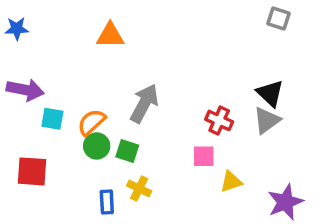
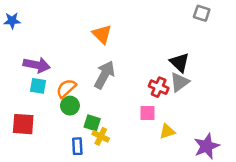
orange triangle: (110, 35) -> (102, 34), moved, turned 45
purple arrow: (25, 90) -> (37, 65), moved
black triangle: (270, 93) -> (180, 62), moved
gray triangle: (267, 120) -> (180, 82), moved
green square: (127, 151) -> (92, 123), moved

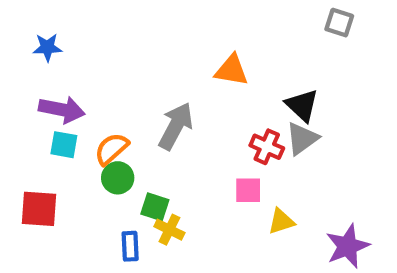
blue star: (12, 21) -> (47, 47), moved
orange triangle: (102, 34) -> (232, 70), moved, turned -35

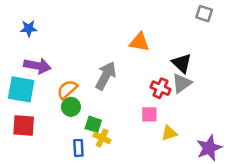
cyan square: (64, 145) -> (21, 89), moved, size x1.6

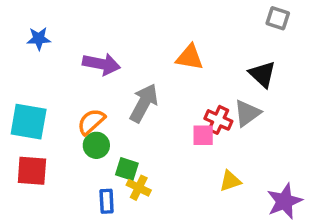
black triangle: (182, 63) -> (262, 74), moved
purple arrow: (37, 66) -> (101, 64), moved
pink square: (149, 114) -> (203, 135), moved

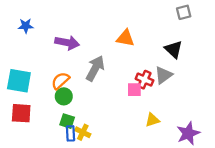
gray square: (278, 18) -> (184, 12), turned -32
green square: (127, 169) -> (67, 121), moved
yellow cross: (139, 188) -> (83, 132), moved

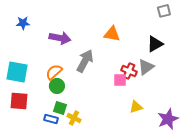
black triangle: (174, 49) -> (155, 44), turned 48
blue rectangle: (70, 133) -> (51, 119), moved, turned -72

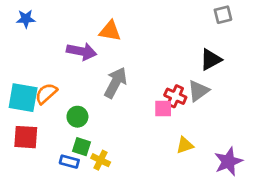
blue star: (23, 23) -> (26, 19), moved
orange triangle: (112, 34) -> (110, 31), moved
orange semicircle: (54, 72) -> (46, 94), moved

